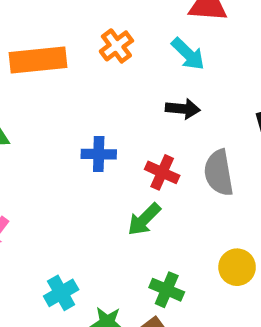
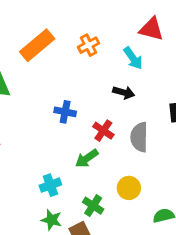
orange rectangle: (38, 60) -> (37, 45), turned -44
yellow circle: (237, 267) -> (129, 188), moved
cyan cross: (61, 293) -> (50, 185), moved

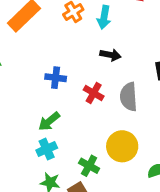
cyan arrow: (133, 58) -> (104, 17), moved, turned 50
green arrow: (87, 158) -> (49, 121), moved
yellow circle: (129, 188) -> (122, 146), size x1.4

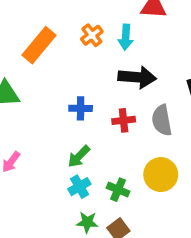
black arrow: (110, 55) -> (137, 77), size x1.6
red cross: (94, 93) -> (124, 120), turned -30
green cross: (89, 166) -> (118, 190), moved

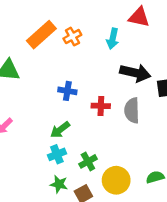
orange cross: (92, 35) -> (72, 37), moved
black arrow: (137, 77) -> (135, 73), moved
yellow circle: (161, 175) -> (116, 180), moved
green cross: (118, 190) -> (88, 161), turned 30

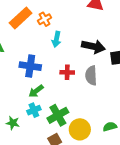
cyan arrow: (113, 39) -> (56, 39), moved
blue cross: (67, 91) -> (30, 66), moved, size x1.5
green cross: (88, 161) -> (58, 115), size x1.5
green star: (59, 184) -> (13, 123), moved

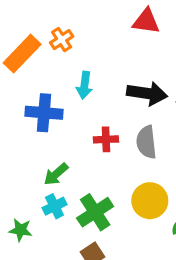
orange cross: (45, 19) -> (62, 40), moved
blue cross: (30, 66) -> (44, 113), moved
yellow circle: (80, 129) -> (150, 201), moved

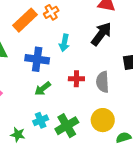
black arrow: (147, 93) -> (101, 34), moved, turned -65
green arrow: (56, 174) -> (43, 89), moved

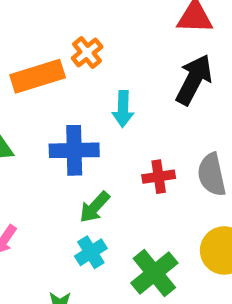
orange rectangle: (25, 20) -> (38, 76), turned 35
cyan cross: (41, 120) -> (91, 252), moved

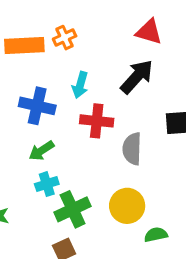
red cross: (159, 177) -> (97, 121), moved, size x1.4
cyan cross: (91, 252) -> (47, 184), moved

